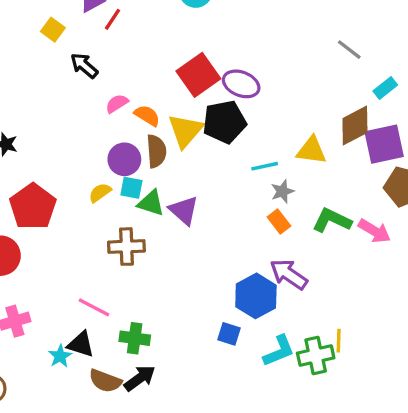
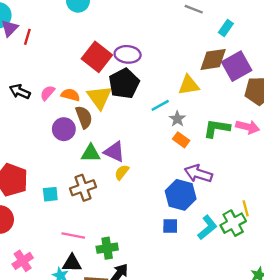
black arrow: (84, 66) -> (20, 92), moved
brown diamond: (355, 125) -> (213, 59), turned 36
cyan square: (131, 188) -> (50, 194), moved
yellow semicircle: (100, 193) -> (122, 172), moved

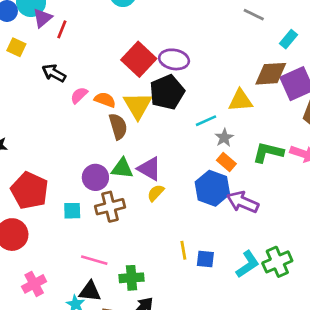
black arrow: (20, 92) -> (54, 73), moved
purple circle: (64, 129) -> (95, 177), moved
blue hexagon: (181, 195) -> (212, 188), moved
yellow line: (246, 208) -> (183, 250), moved

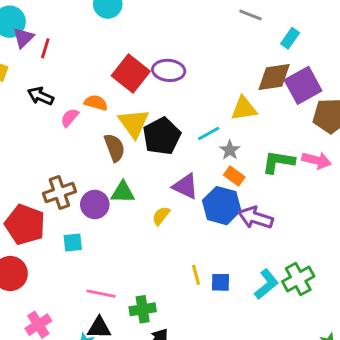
black pentagon: (167, 92) -> (162, 136), moved
orange semicircle: (105, 100) -> (96, 103), moved
purple triangle: (149, 169) -> (185, 186), moved
brown cross: (110, 207) -> (59, 192), moved

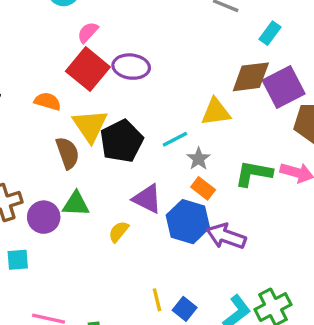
pink semicircle: (70, 118) -> (88, 32), moved
blue square: (220, 282) -> (185, 309), turned 36

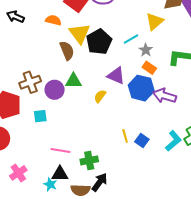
yellow triangle: (216, 112) -> (155, 21), turned -30

